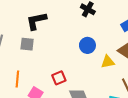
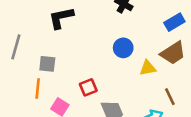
gray square: (27, 44) -> (47, 64), moved

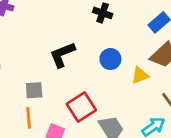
black L-shape: (61, 18) -> (62, 55), moved
red square: (88, 87) -> (81, 107), size x1.5

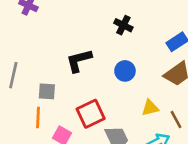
yellow triangle: (140, 75) -> (150, 108), moved

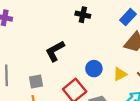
blue circle: (125, 71) -> (94, 69), moved

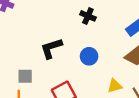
blue circle: (94, 69) -> (89, 56), moved

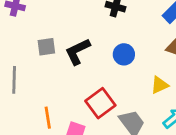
gray square: (25, 76) -> (46, 47), moved

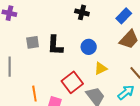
black L-shape: (78, 51) -> (55, 45), turned -60
yellow triangle: (160, 85) -> (101, 68), moved

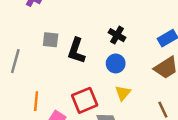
black cross: (82, 12) -> (117, 35), moved
yellow triangle: (101, 68) -> (123, 93), turned -40

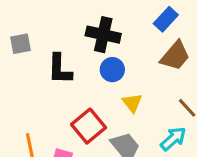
black cross: (117, 35) -> (103, 35), size x1.5
gray square: (51, 40) -> (21, 44), moved

